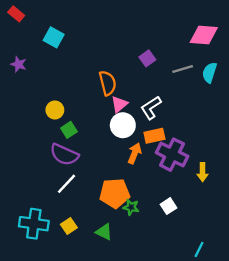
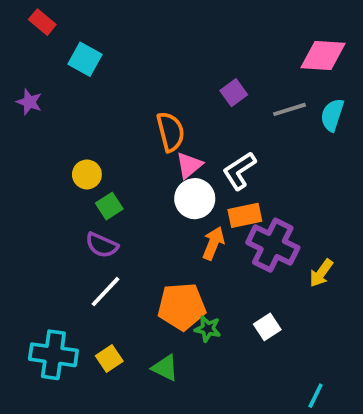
red rectangle: (16, 14) -> (42, 22), moved
purple semicircle: (64, 155) -> (102, 245), size x0.7
yellow arrow: (203, 172) -> (321, 273), turned 36

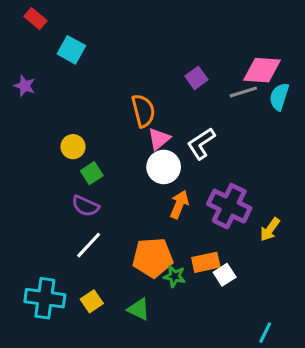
pink diamond: (323, 55) -> (262, 70), moved
orange rectangle: (245, 215) -> (206, 262), moved

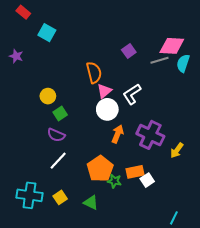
orange pentagon: (153, 258) -> (100, 169), turned -30

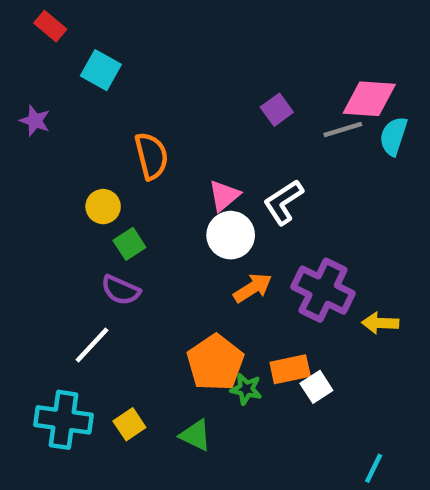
orange semicircle: (94, 73) -> (151, 156), moved
orange arrow: (118, 134) -> (253, 288), turned 36
yellow arrow: (177, 150) -> (380, 323), turned 56
white line: (58, 161) -> (92, 345), moved

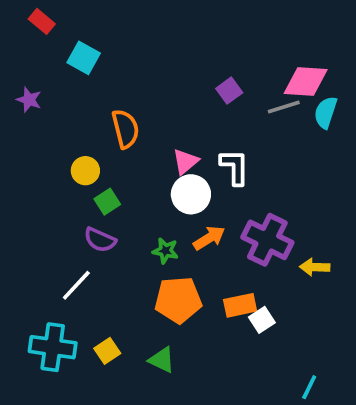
white L-shape: (283, 202) -> (235, 167), turned 123
orange pentagon: (215, 363) -> (178, 300), turned 30
green star: (246, 389) -> (165, 251), moved

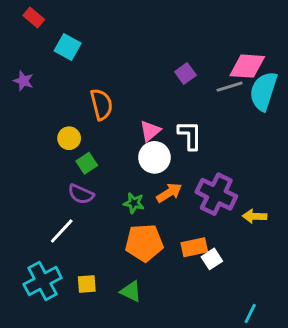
cyan semicircle: (326, 112) -> (263, 91), size x1.5
cyan cross: (53, 347) -> (43, 281), turned -36
yellow square: (107, 351) -> (87, 284), turned 30

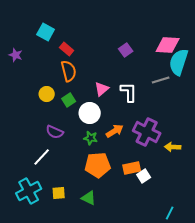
red rectangle: (34, 18) -> (67, 49), moved
gray line: (230, 87) -> (161, 80), moved
white circle: (154, 157) -> (90, 113), moved
green square: (87, 163) -> (69, 100), moved

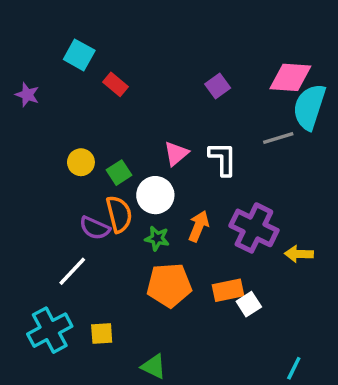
orange semicircle: (69, 71) -> (119, 214), moved
orange arrow: (115, 131) -> (199, 226), turned -36
green triangle: (89, 198) -> (154, 366), moved

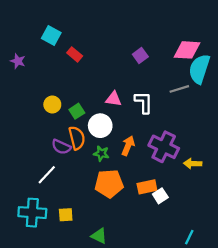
pink triangle: (176, 154) -> (114, 99), turned 48
cyan cross: (50, 330) -> (32, 213), turned 32

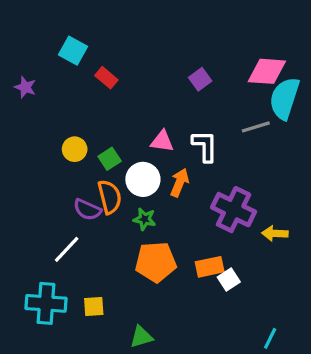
orange arrow: (128, 146) -> (180, 183), moved
green triangle: (99, 236) -> (141, 337), turned -42

